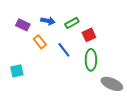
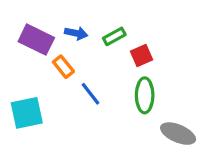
purple rectangle: (23, 25) -> (36, 40), size x1.5
blue line: (64, 50) -> (90, 94), moved
cyan square: (17, 71) -> (27, 113), size x1.5

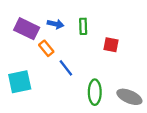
green rectangle: (114, 36) -> (83, 26), turned -63
red square: (141, 56) -> (111, 45), moved, turned 35
green ellipse: (145, 95) -> (95, 92), moved

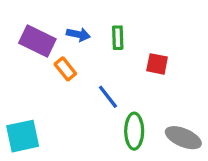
blue line: (66, 68) -> (108, 97), moved
cyan square: (20, 82) -> (23, 136), moved

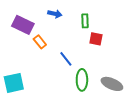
blue arrow: (78, 34) -> (55, 14), moved
green rectangle: (118, 38) -> (85, 21), moved

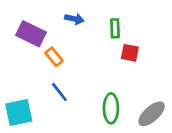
blue line: (66, 59) -> (59, 92), moved
gray ellipse: (112, 84) -> (152, 114), turned -65

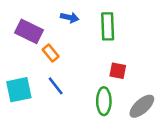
green rectangle: (115, 28) -> (108, 26), size x1.5
red square: (130, 53) -> (118, 71), moved
cyan square: (19, 112) -> (19, 90), moved

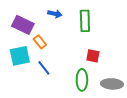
cyan square: (19, 90) -> (20, 56), moved
gray ellipse: (142, 106) -> (112, 84), turned 45

